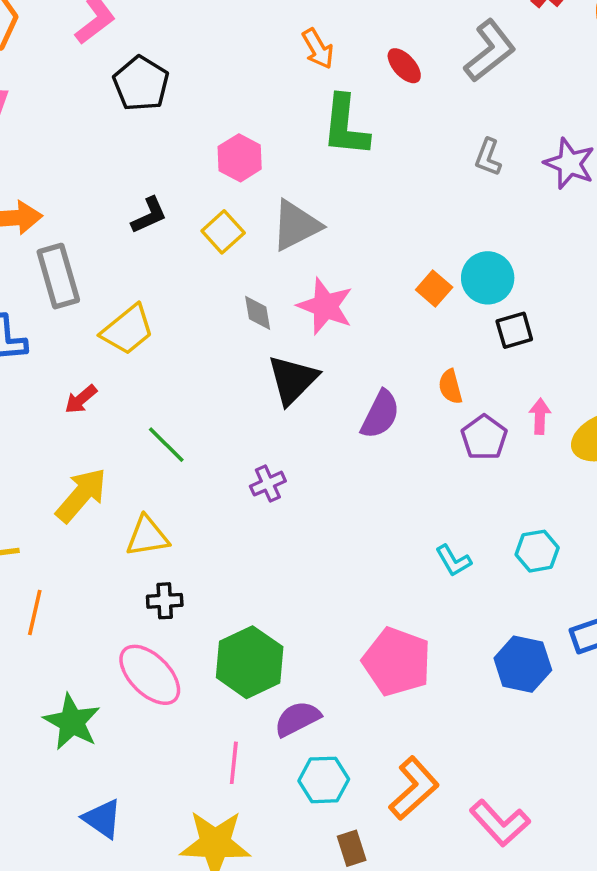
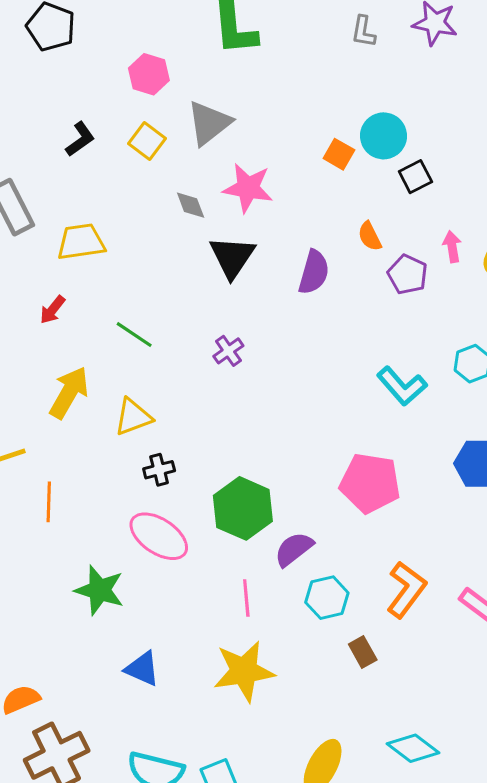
yellow trapezoid: (128, 330) -> (81, 242), turned -138
cyan L-shape: (453, 561) -> (402, 386), size x1.5

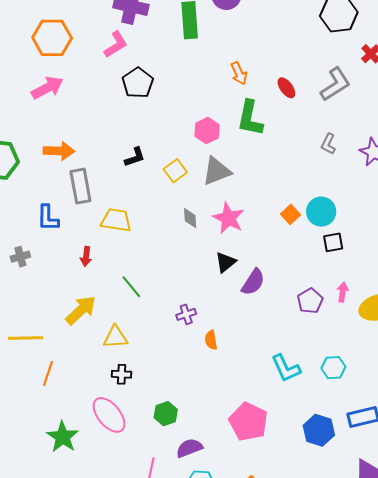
pink hexagon: (149, 74) -> (207, 131), moved
orange semicircle: (370, 236) -> (211, 340), moved
black triangle: (232, 257) -> (226, 262), moved, size x0.7
red arrow: (52, 310) -> (86, 256), turned -48
green hexagon: (243, 508) -> (166, 414), size x0.6

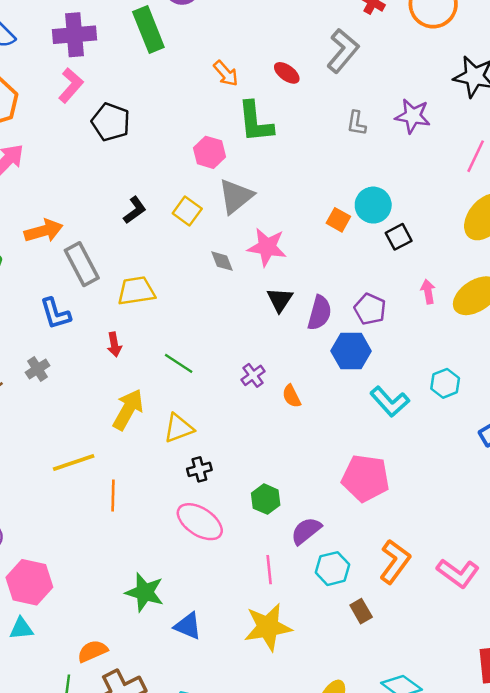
purple pentagon: (310, 301) -> (370, 309), moved
blue hexagon: (319, 430) -> (351, 351), moved
green star: (63, 437) -> (145, 592), moved

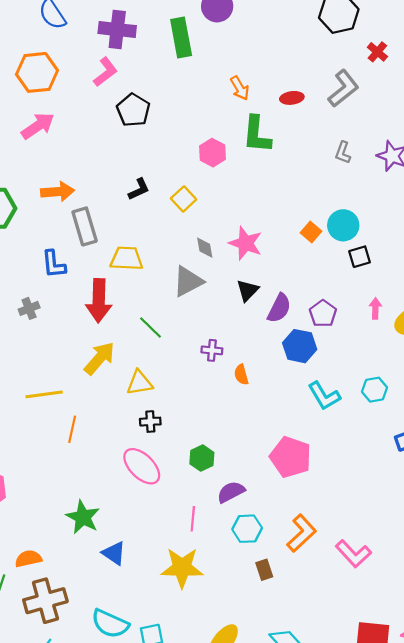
red ellipse: (287, 73) -> (292, 98), turned -55
gray triangle: (236, 196) -> (188, 281), moved
red arrow: (114, 345) -> (99, 301), size x2.0
purple cross: (253, 375) -> (212, 350), turned 30

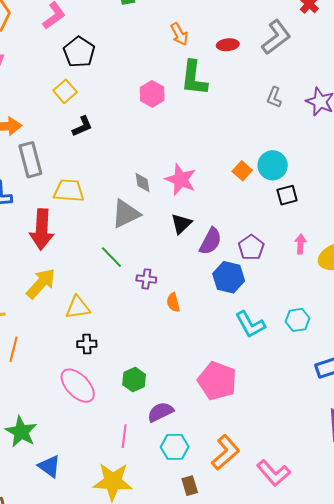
yellow square: (184, 199) -> (65, 91), moved
green line: (150, 327) -> (111, 257), moved

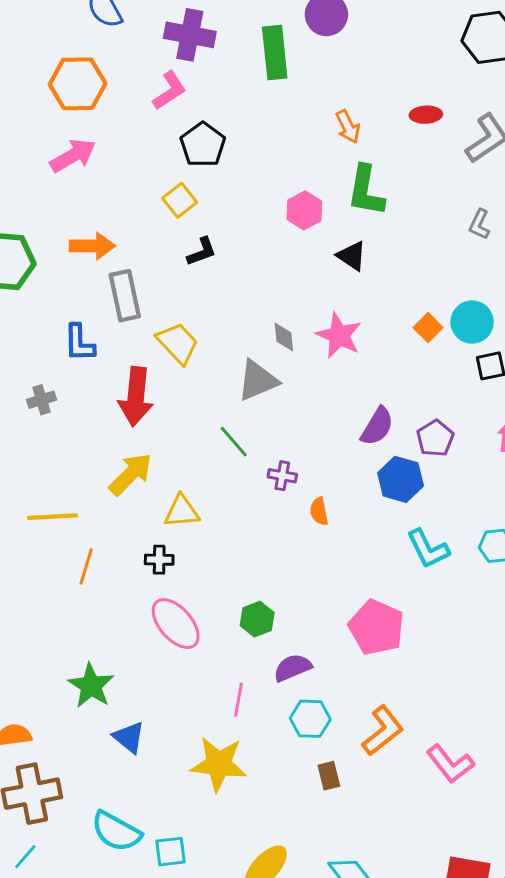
red ellipse: (228, 45) -> (426, 115), moved
yellow trapezoid: (69, 191) -> (178, 343), turned 40
black triangle: (181, 224) -> (352, 256), moved, turned -45
black cross: (87, 344) -> (159, 560), moved

